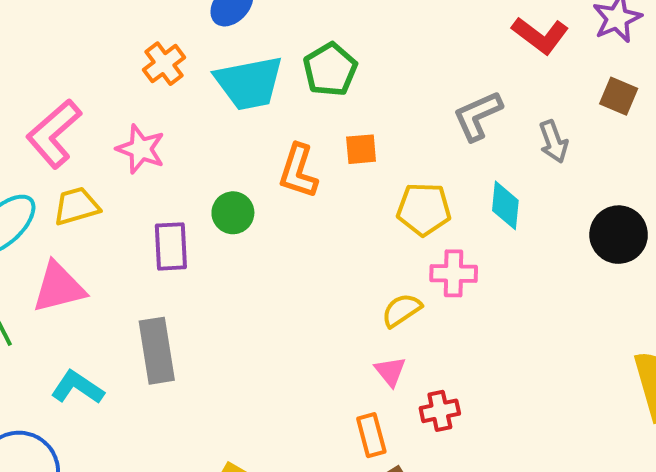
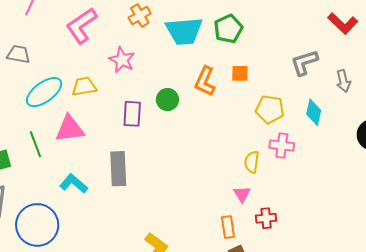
pink L-shape: (54, 134) -> (82, 26), moved
yellow semicircle: (402, 310) -> (252, 162), turned -55

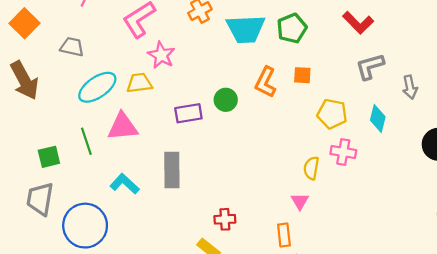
red L-shape: (343, 23) -> (358, 23), moved
pink star: (122, 60) -> (161, 55), moved
purple rectangle: (132, 114) -> (188, 113), turned 75
red cross: (266, 218) -> (225, 219), moved

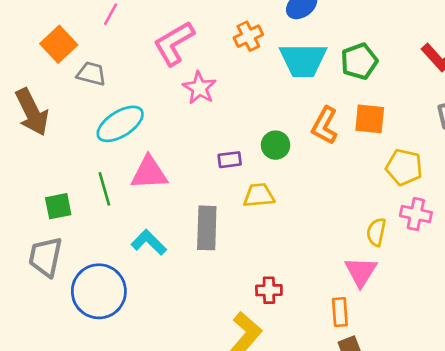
orange square: (25, 23) -> (59, 44), moved
orange square: (302, 75) -> (370, 119), size x1.4
yellow trapezoid: (139, 83) -> (259, 195), moved
purple rectangle: (188, 113) -> (230, 160), size x0.7
pink triangle: (300, 201) -> (361, 272), size x1.5

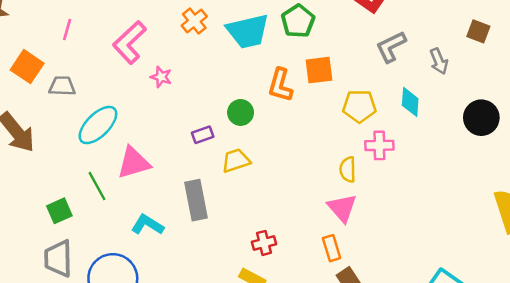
pink star: (199, 88) -> (161, 77), size x0.7

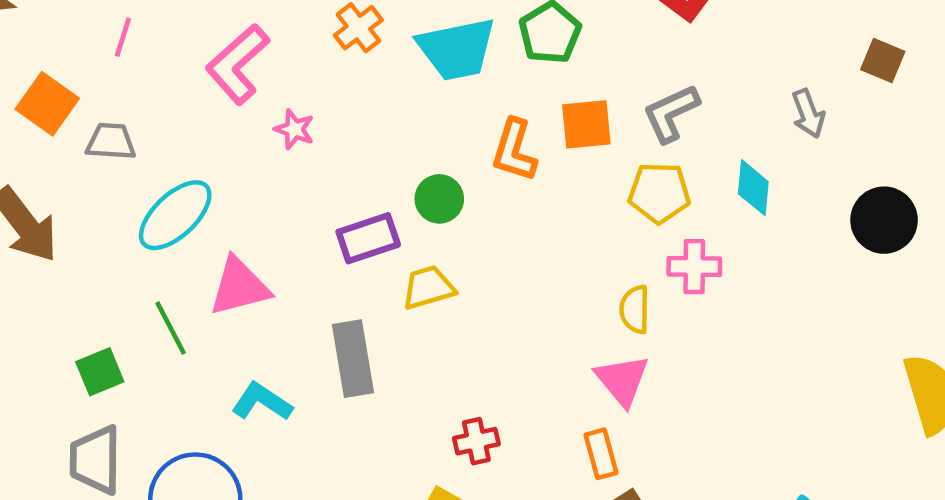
gray L-shape: (391, 47) -> (671, 113), moved
purple rectangle: (203, 135) -> (368, 238), size x1.5

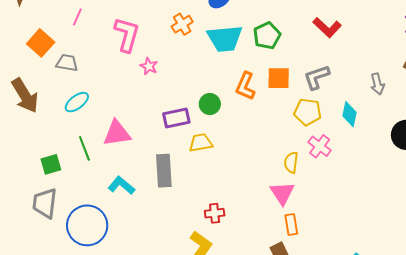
pink L-shape: (238, 64) -> (127, 35), turned 141
cyan ellipse: (175, 215) -> (77, 102), moved, size x0.7
pink cross: (694, 267) -> (320, 146), turned 30
orange rectangle: (601, 454) -> (291, 224), moved

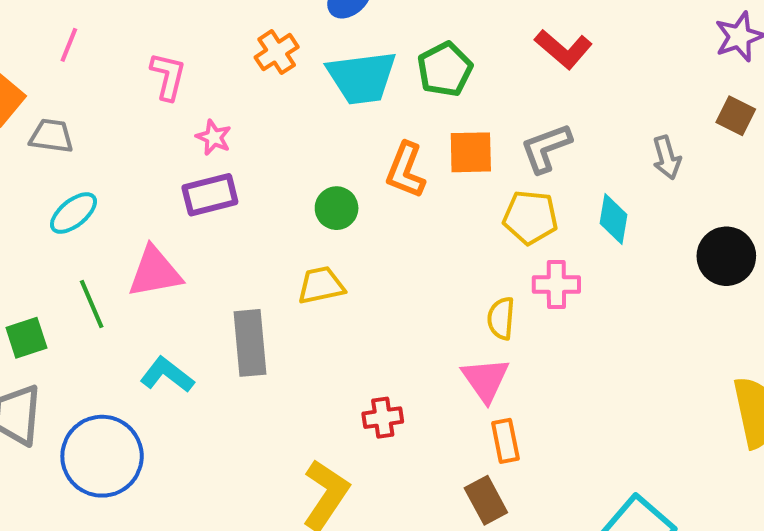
pink L-shape: (127, 35) -> (168, 76), size x0.7
purple rectangle: (176, 118) -> (210, 195), moved
pink cross: (320, 146) -> (556, 284), turned -35
red cross: (215, 213) -> (383, 418), moved

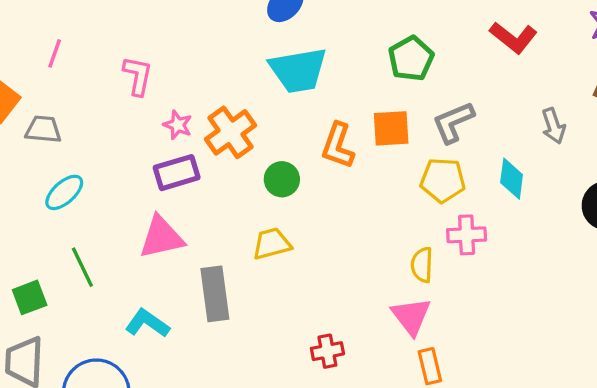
red L-shape: (563, 49) -> (513, 37), moved
orange cross: (277, 52) -> (231, 132), moved, size x1.4
green pentagon: (445, 69) -> (411, 59), moved
pink triangle: (155, 272) -> (161, 237), moved

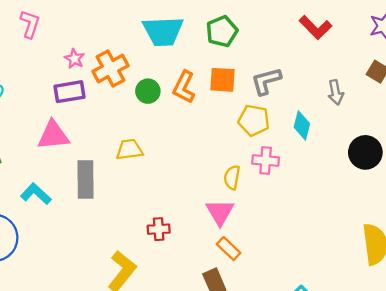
green pentagon: (411, 59) -> (222, 31), moved
pink L-shape: (138, 76) -> (30, 24), moved
green circle: (282, 179) -> (148, 91), moved
orange rectangle: (430, 366) -> (229, 249), turned -40

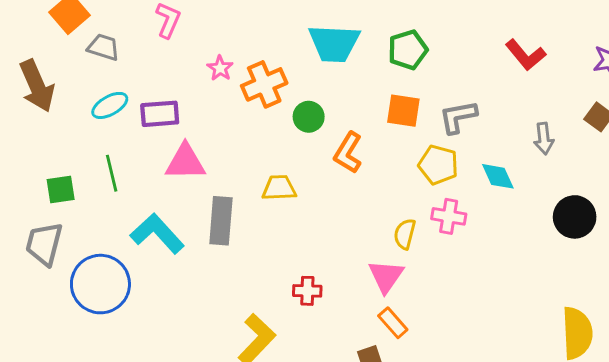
orange L-shape: (184, 87) -> (348, 153), moved
purple rectangle: (69, 92) -> (160, 114), moved
cyan diamond: (302, 125) -> (498, 176), turned -44
cyan L-shape: (36, 194) -> (157, 234), size x1.4

